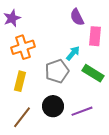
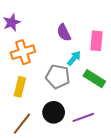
purple semicircle: (77, 17) -> (64, 33), moved
gray pentagon: (57, 71) -> (58, 77), turned 30

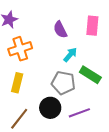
pink rectangle: (96, 41) -> (92, 26), moved
gray pentagon: (58, 77) -> (63, 83), moved

